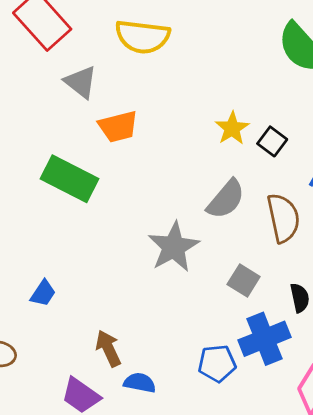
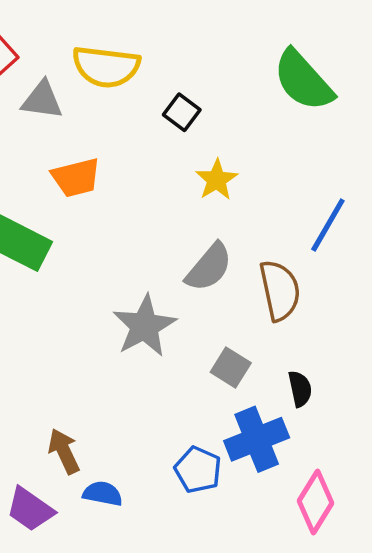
gray triangle: (81, 82) -> (42, 100), moved, turned -30
black square: (272, 141) -> (182, 112), moved
blue pentagon: (217, 363) -> (198, 470), turned 30

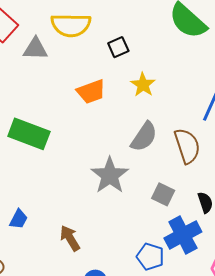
black square: (182, 112) -> (118, 47), turned 35
orange trapezoid: (76, 178) -> (91, 92), moved
brown arrow: (64, 451) -> (70, 238), moved

